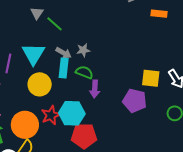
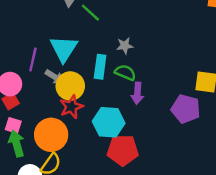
gray arrow: (63, 53) -> (55, 77), moved
red star: (51, 115) -> (71, 107), moved

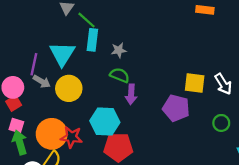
cyan rectangle: (100, 67) -> (92, 40), moved
gray arrow: (55, 77) -> (42, 82), moved
red star: (71, 107) -> (71, 137), moved, turned 30

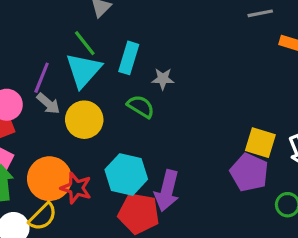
green line: (86, 20) -> (85, 43), moved
green semicircle: (120, 75) -> (141, 106), moved
purple arrow: (131, 94) -> (167, 191), moved, size x1.4
purple pentagon: (176, 108) -> (249, 172), moved

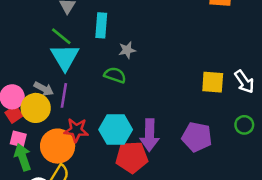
cyan rectangle: (129, 58) -> (101, 25), moved
purple line: (42, 78) -> (64, 95), moved
yellow circle: (84, 120) -> (36, 108), moved
purple pentagon: (249, 172) -> (197, 137), moved
red star: (76, 188) -> (76, 130), moved

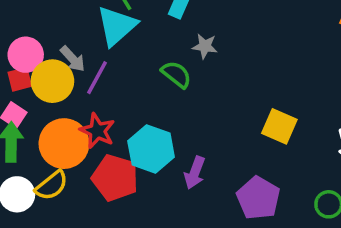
yellow square: (213, 82) -> (279, 126), moved
purple arrow: (150, 135) -> (195, 173), size x0.7
red pentagon: (132, 157) -> (115, 178), moved

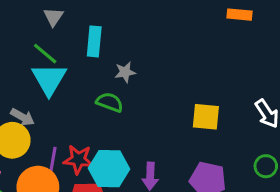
purple line: (97, 78) -> (52, 162), moved
red star: (97, 131) -> (78, 159), moved

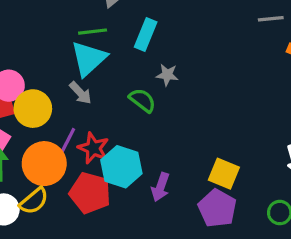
green line: (45, 54) -> (93, 32), turned -64
gray arrow: (23, 117) -> (80, 93), moved
yellow square: (206, 117) -> (224, 174), moved

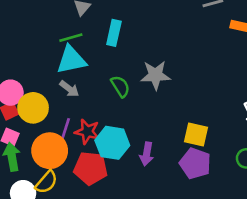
cyan triangle: (89, 58) -> (71, 60), turned 40
gray star: (167, 75) -> (155, 75), moved, size x1.6
green semicircle: (142, 100) -> (120, 86), turned 30

